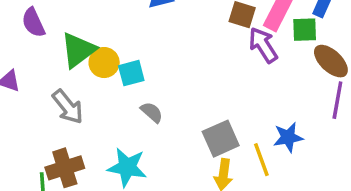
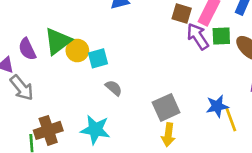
purple semicircle: (33, 23) -> (27, 49), moved
green square: (305, 30) -> (221, 36), moved
gray arrow: (68, 107) -> (22, 88), moved
yellow line: (261, 160) -> (231, 119), moved

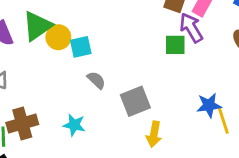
green square: (221, 36) -> (175, 45), moved
gray square: (166, 107) -> (135, 101), moved
cyan star: (95, 130) -> (74, 125), size x0.7

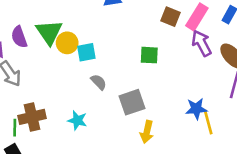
green triangle: (37, 26) -> (49, 32), turned -32
purple arrow: (191, 28) -> (202, 43), moved
green square: (175, 45) -> (149, 55), moved

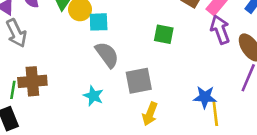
gray semicircle: (99, 82) -> (107, 55), size x1.5
cyan star: (77, 120) -> (93, 96), moved

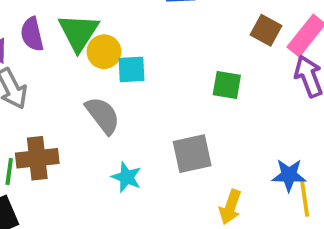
gray semicircle: (107, 55) -> (103, 115), moved
yellow arrow: (150, 114) -> (230, 207), moved

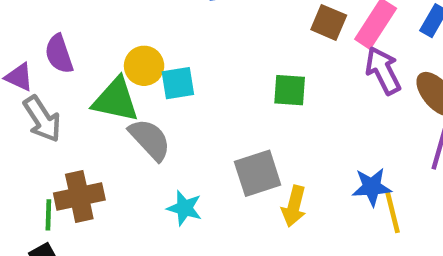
green triangle: (79, 32) -> (116, 100), moved, turned -45
yellow arrow: (230, 207) -> (294, 206), moved

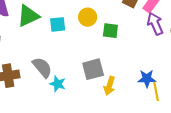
yellow circle: (144, 66) -> (88, 17), moved
green triangle: (116, 100) -> (28, 16), moved, turned -40
gray semicircle: (150, 139) -> (42, 67), moved

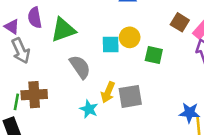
cyan square: (58, 24) -> (111, 44), moved
gray semicircle: (42, 67) -> (80, 67), moved
yellow arrow: (109, 86) -> (108, 92), moved

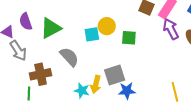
yellow arrow: (108, 92) -> (96, 84), moved
brown cross: (34, 95) -> (41, 74), moved
green line: (16, 102) -> (29, 93), moved
blue star: (190, 113) -> (127, 91), moved

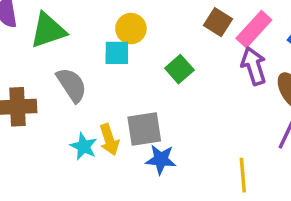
yellow circle: (107, 26) -> (131, 29), moved
green square: (129, 38) -> (179, 69), turned 35
yellow arrow: (96, 84) -> (109, 140), turned -42

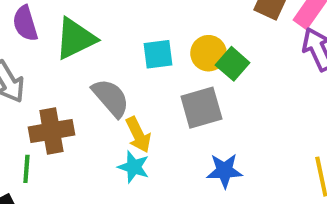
yellow circle: (131, 29) -> (209, 53), moved
gray square: (144, 129) -> (201, 108), moved
yellow arrow: (109, 140) -> (138, 135), moved

